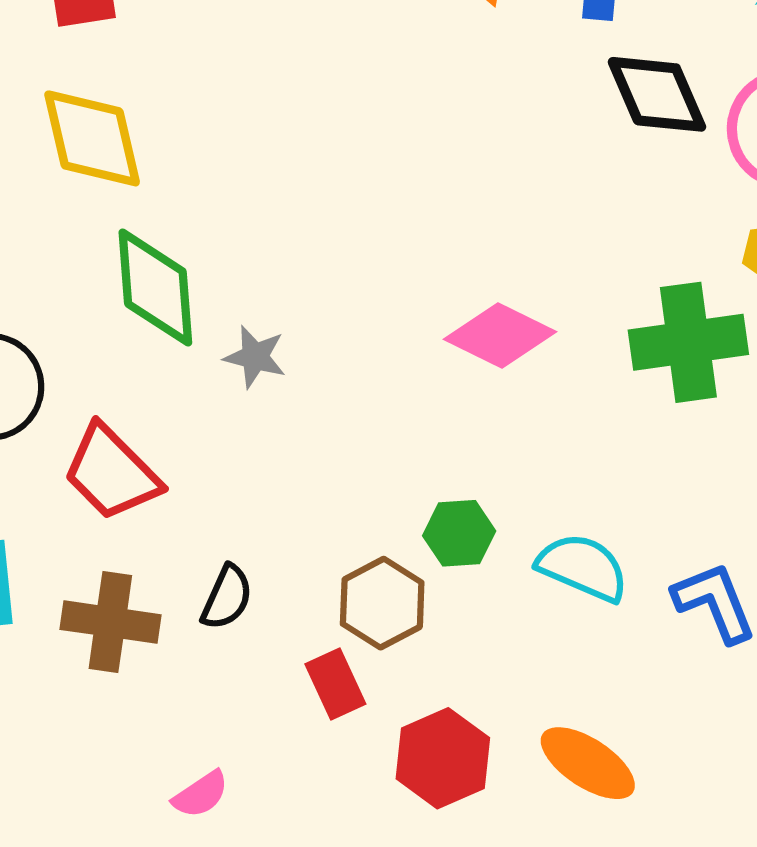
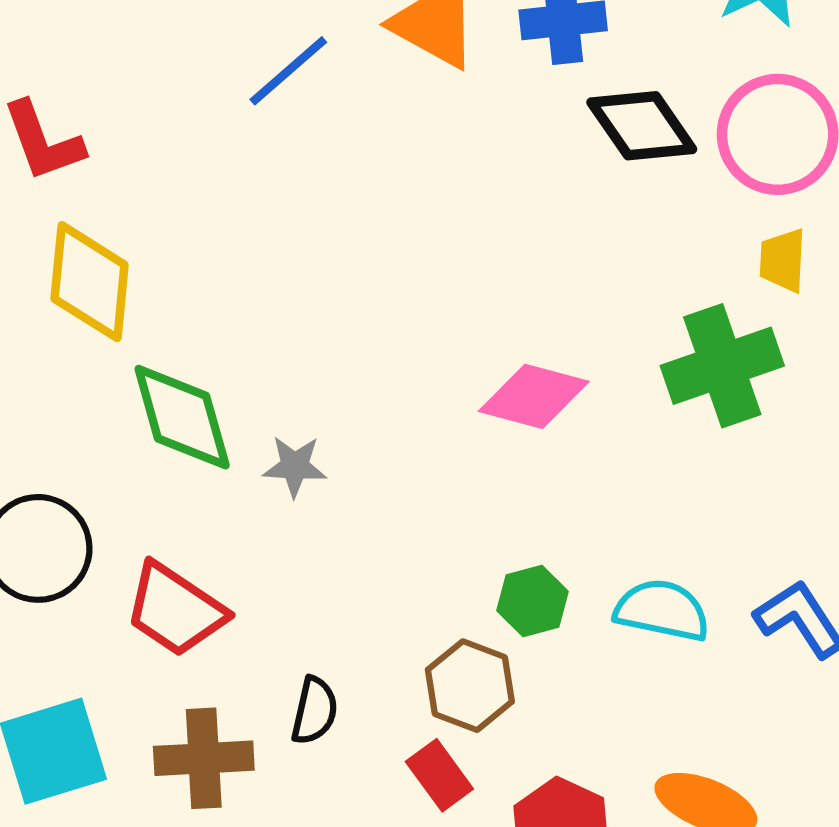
yellow diamond: (92, 138) -> (90, 282), turned 30

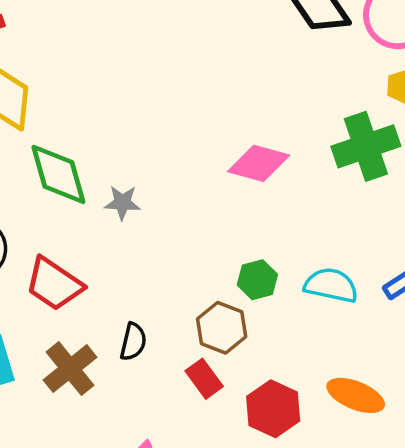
brown cross: (204, 758) -> (70, 369), turned -36

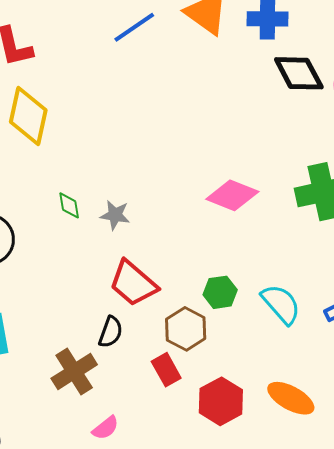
green diamond: (58, 174) -> (69, 205), moved, size x0.5
red trapezoid: (54, 284) -> (133, 283), moved
cyan semicircle: (331, 285) -> (281, 304), turned 30
brown cross: (70, 369) -> (74, 372), moved

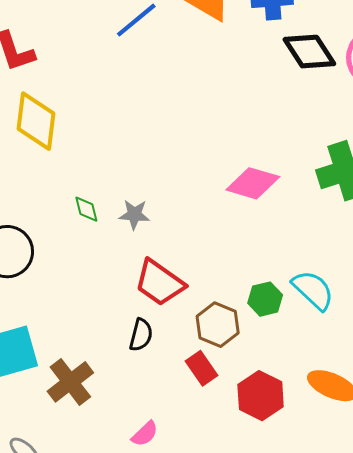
green hexagon: (220, 292) -> (265, 299), moved
brown cross: (74, 372) -> (70, 382), moved

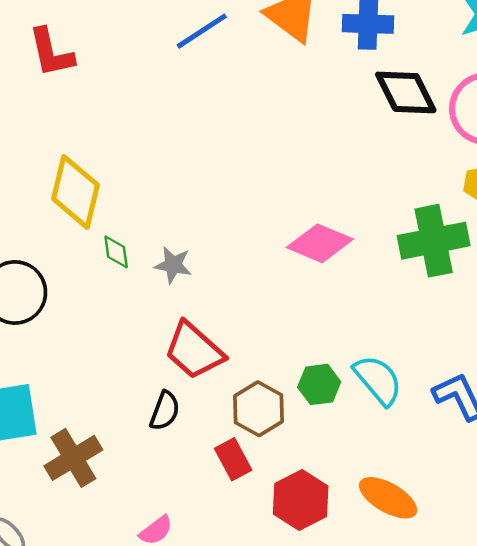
yellow diamond: (36, 121) -> (75, 192), moved

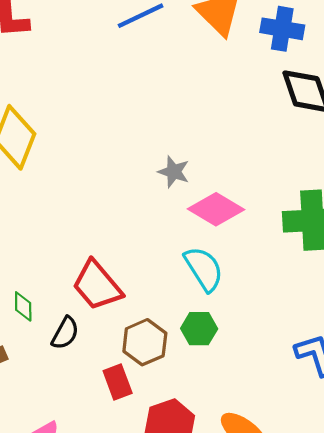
green diamond: (116, 252) -> (23, 306), moved
gray star: (173, 265) -> (174, 172), moved
cyan semicircle: (378, 380) -> (204, 269), moved

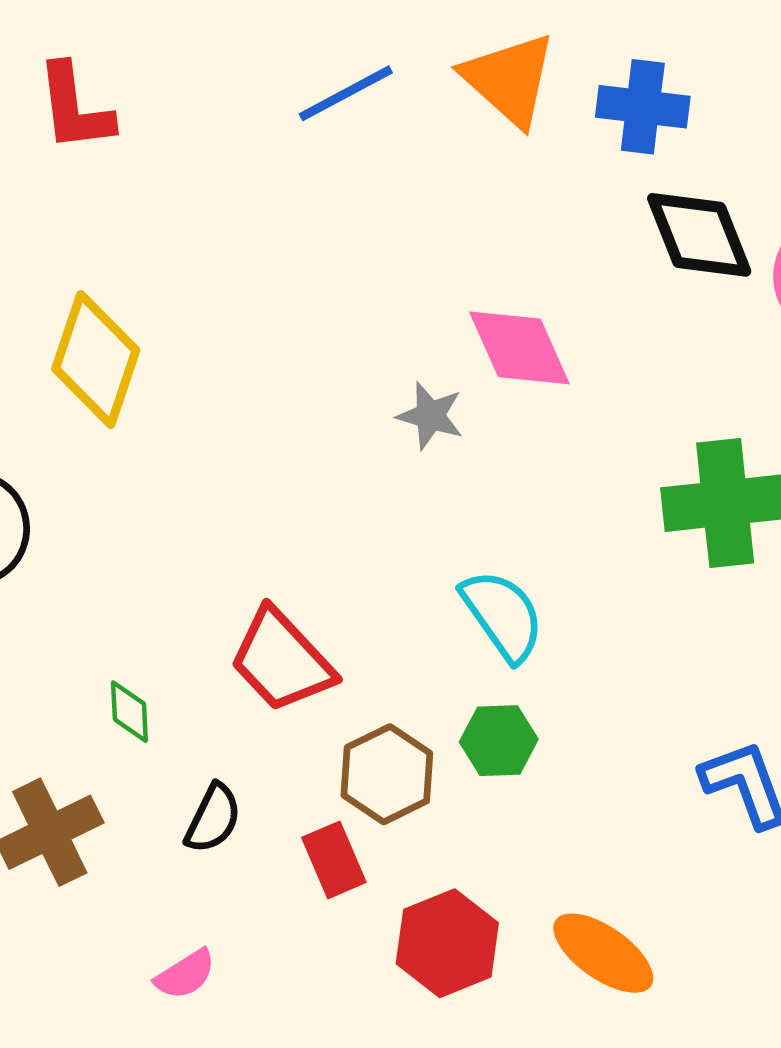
pink diamond: (216, 209) -> (519, 348), moved, turned 38
black semicircle: (65, 333) -> (213, 818), moved

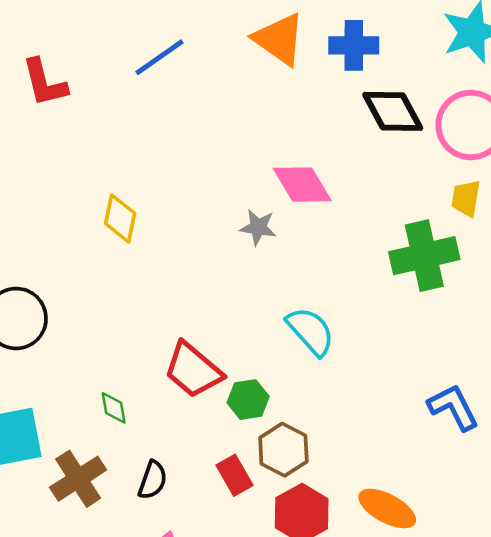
blue line: (346, 93) -> (159, 57), moved
yellow diamond: (96, 359) -> (120, 218), moved, size x0.7
green hexagon: (499, 741) -> (248, 400), moved
brown hexagon: (387, 774) -> (283, 450), moved
black semicircle: (213, 818) -> (153, 480), moved

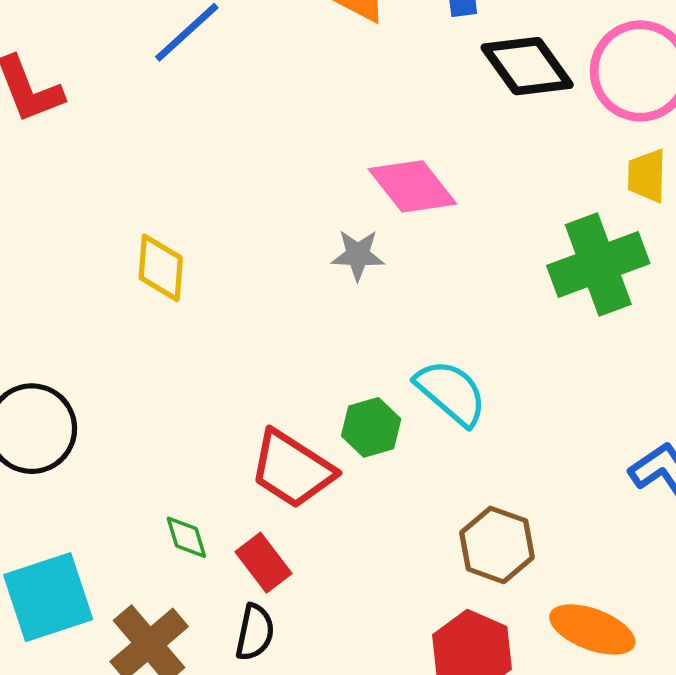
green hexagon: (248, 400) -> (371, 427), moved
brown hexagon: (283, 450) -> (497, 545), moved
red rectangle: (234, 475) -> (264, 563), moved

